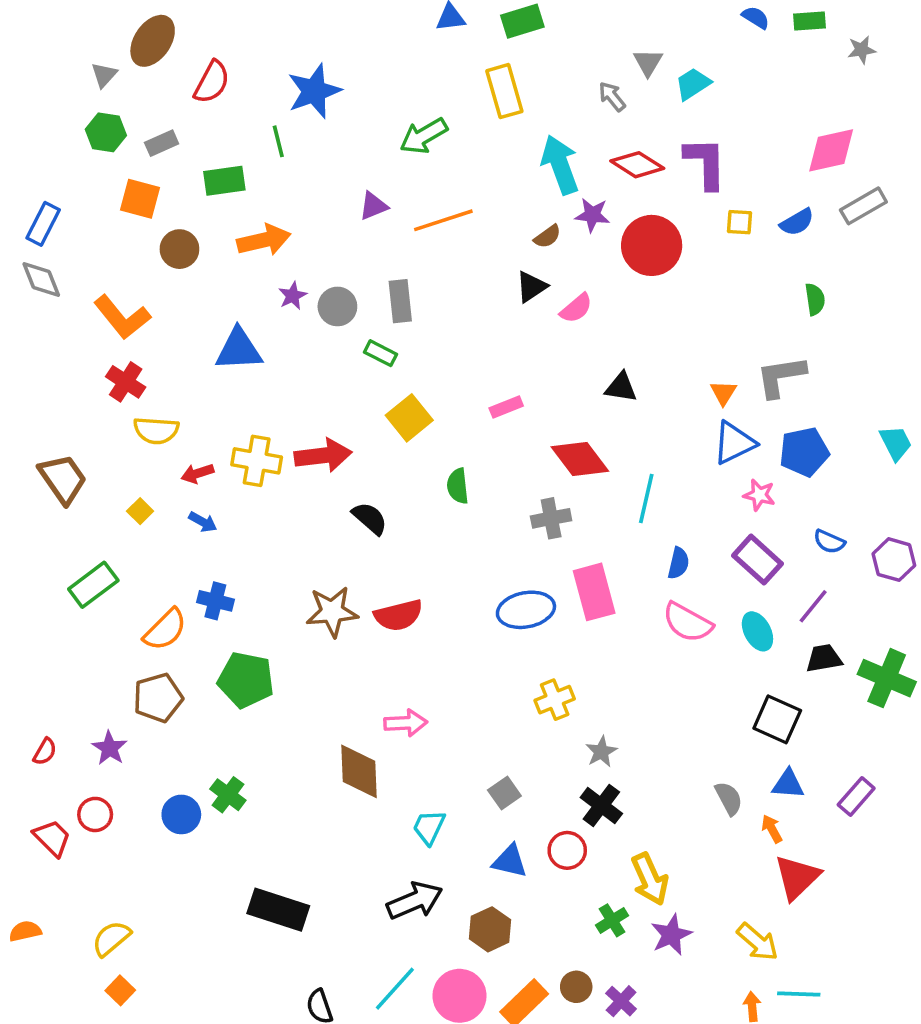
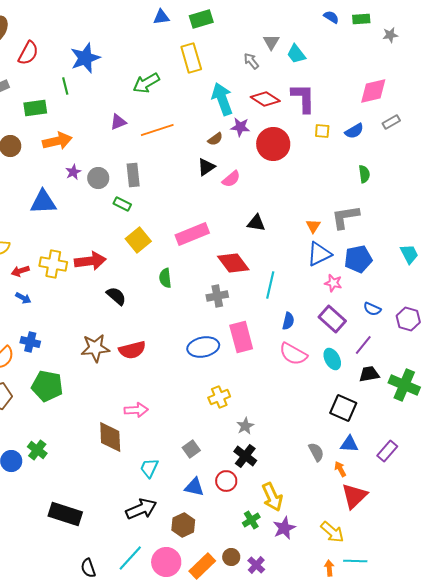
cyan trapezoid: (693, 84) -> (296, 54), turned -95
gray rectangle: (863, 206) -> (391, 122), size x0.7
pink rectangle: (506, 407) -> (192, 234), size x1.8

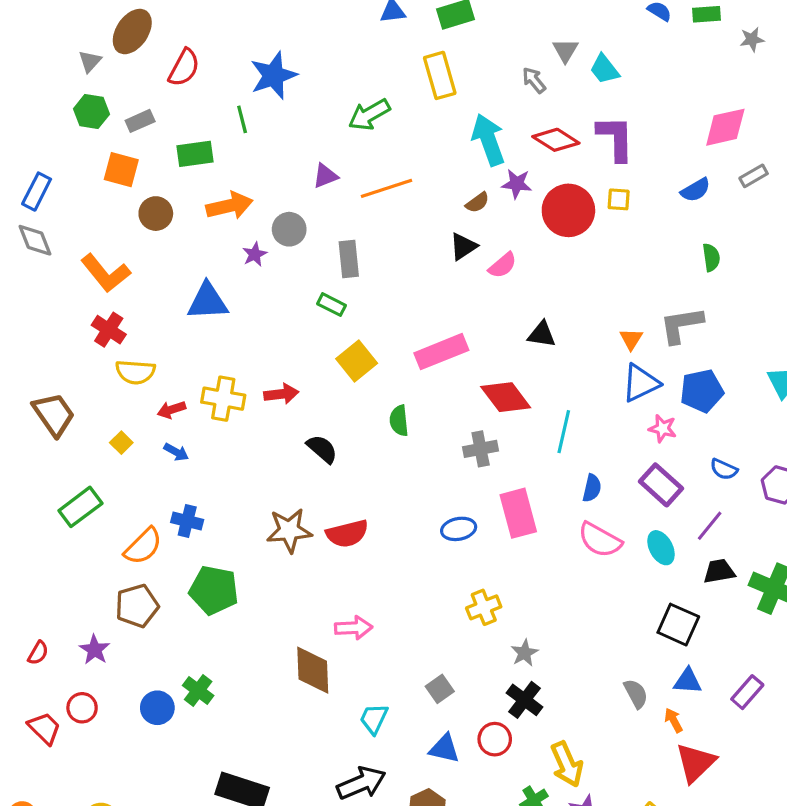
yellow square: (322, 131) -> (619, 199), moved
gray circle: (98, 178) -> (289, 229), moved
red arrow: (90, 261) -> (281, 394), size x0.7
blue ellipse: (203, 347) -> (459, 529), size x0.7

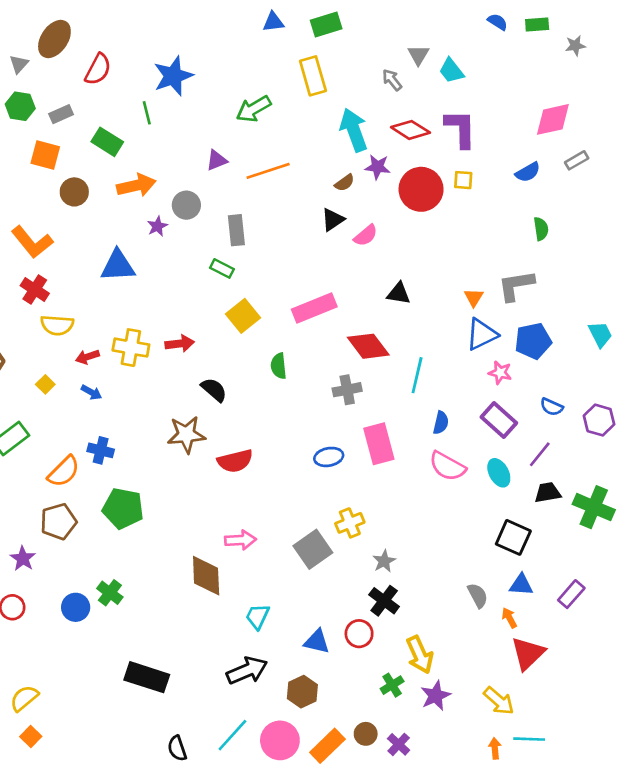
green rectangle: (195, 154) -> (107, 142), turned 40
brown star: (289, 530) -> (186, 435), moved
gray square: (440, 689) -> (313, 549), moved, size x1.6

